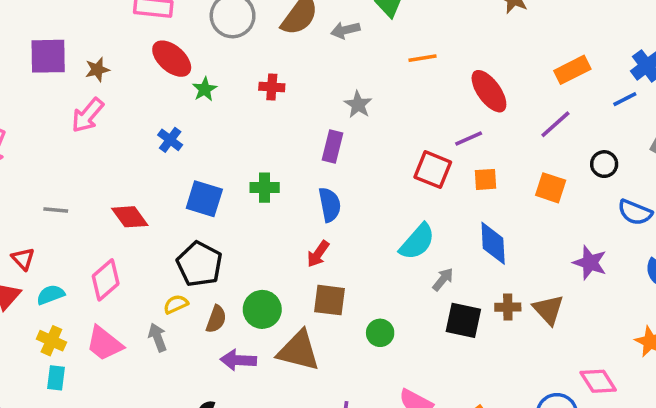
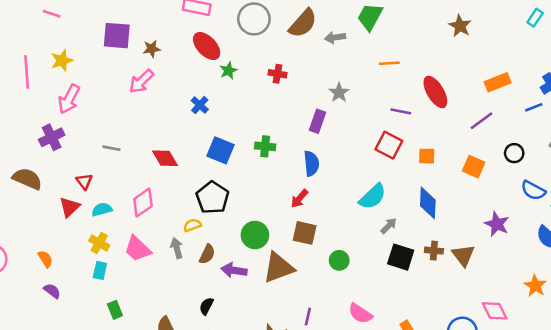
purple line: (469, 138) -> (401, 111), moved, turned 30
brown semicircle: (216, 319) -> (207, 254), moved
brown triangle: (299, 351) -> (278, 268), turned -40

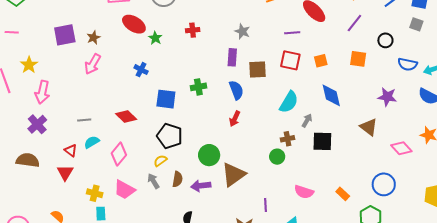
cyan semicircle: (102, 209) -> (92, 142), moved
brown square: (305, 233) -> (257, 70), moved
brown cross: (434, 251) -> (288, 139), moved
pink diamond: (495, 311) -> (401, 148), moved

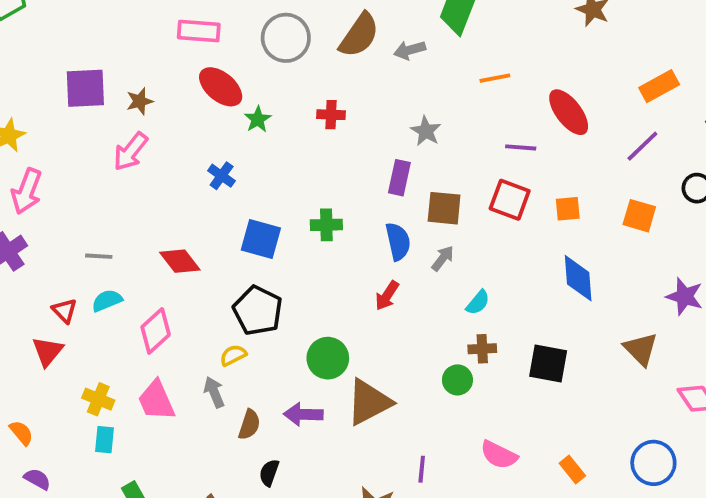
cyan semicircle: (289, 102) -> (478, 302), moved, size x0.6
gray arrow: (307, 121) -> (443, 258), moved
brown semicircle: (177, 179) -> (249, 425), moved
pink trapezoid: (124, 190) -> (156, 400), turned 30

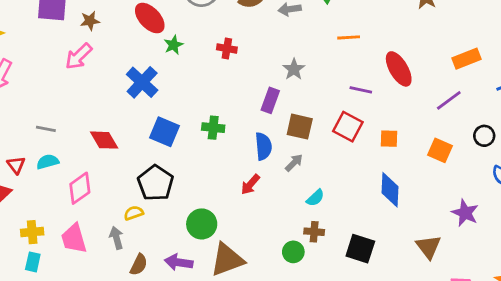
blue cross: (222, 176) -> (142, 82), size x1.6
yellow cross: (98, 399) -> (32, 232), turned -35

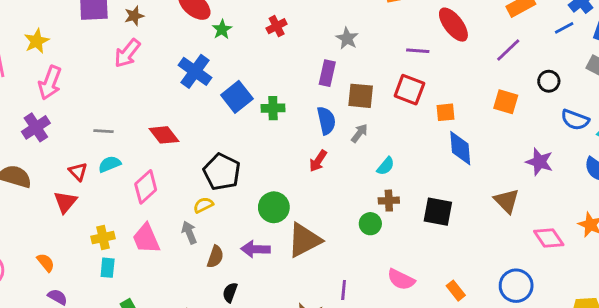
red cross: (227, 48) -> (277, 26), turned -30
blue square: (165, 132) -> (237, 97), moved, turned 36
orange square: (389, 139) -> (446, 112), moved

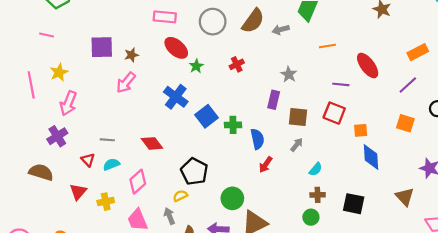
blue semicircle: (326, 121) -> (257, 139), moved
red triangle: (78, 172) -> (88, 160), moved
green circle: (370, 224) -> (311, 217), moved
yellow cross: (103, 238) -> (106, 202), moved

